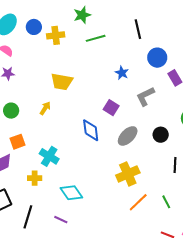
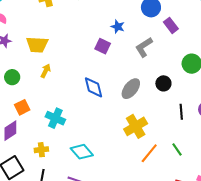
yellow trapezoid: (62, 82) -> (37, 45), moved
purple square: (111, 108) -> (103, 46), moved
yellow cross: (35, 178) -> (41, 150), moved

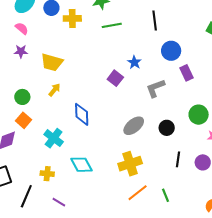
green circle: (12, 77) -> (22, 97), moved
blue diamond: (94, 87) -> (82, 114), moved
orange square: (22, 107) -> (24, 120), turned -35
yellow cross: (41, 150) -> (47, 174), moved
cyan diamond: (82, 152) -> (82, 165), moved

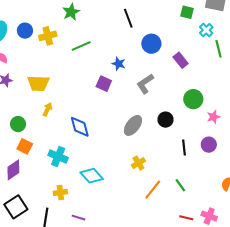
green line: (112, 25) -> (81, 46), moved
purple rectangle: (187, 73) -> (181, 60), moved
yellow cross: (130, 164) -> (138, 163), size x0.6

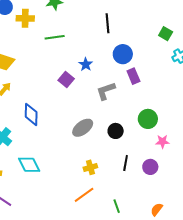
purple rectangle: (181, 60) -> (133, 76), moved
yellow cross: (138, 163) -> (90, 167), moved
green line: (180, 185) -> (117, 206), moved

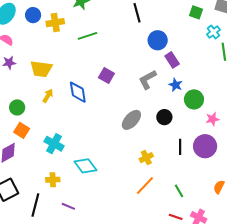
blue star: (86, 64) -> (176, 85), moved
blue diamond: (31, 114) -> (78, 92), moved
purple circle: (150, 167) -> (205, 146), size x1.5

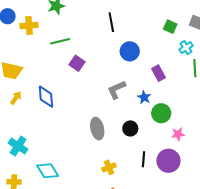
purple rectangle: (172, 60) -> (159, 73), moved
purple square: (106, 75) -> (77, 63), moved
gray ellipse: (131, 120) -> (97, 129), turned -60

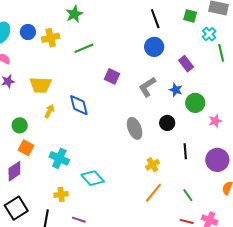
black line: (111, 22) -> (155, 19), moved
purple square: (77, 63) -> (112, 76), moved
purple circle: (168, 161) -> (217, 160), moved

